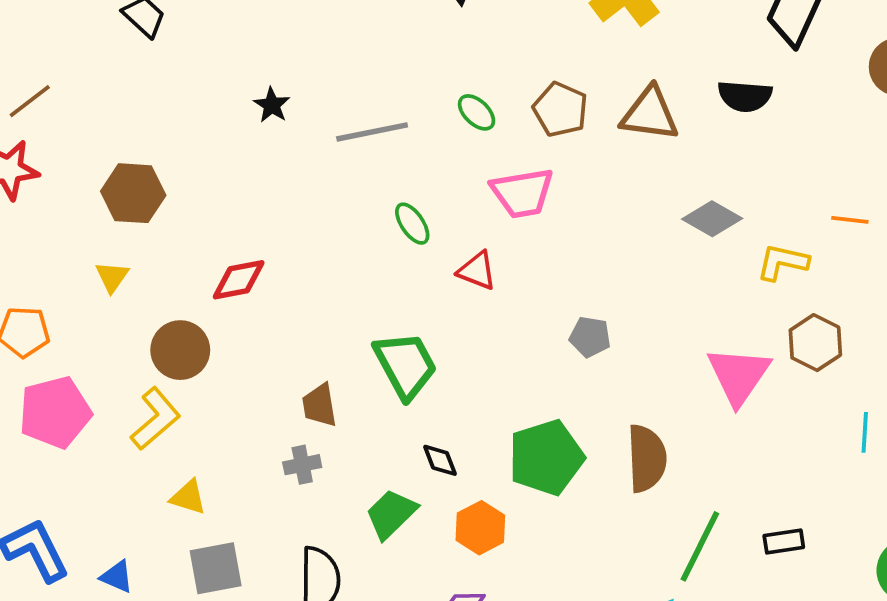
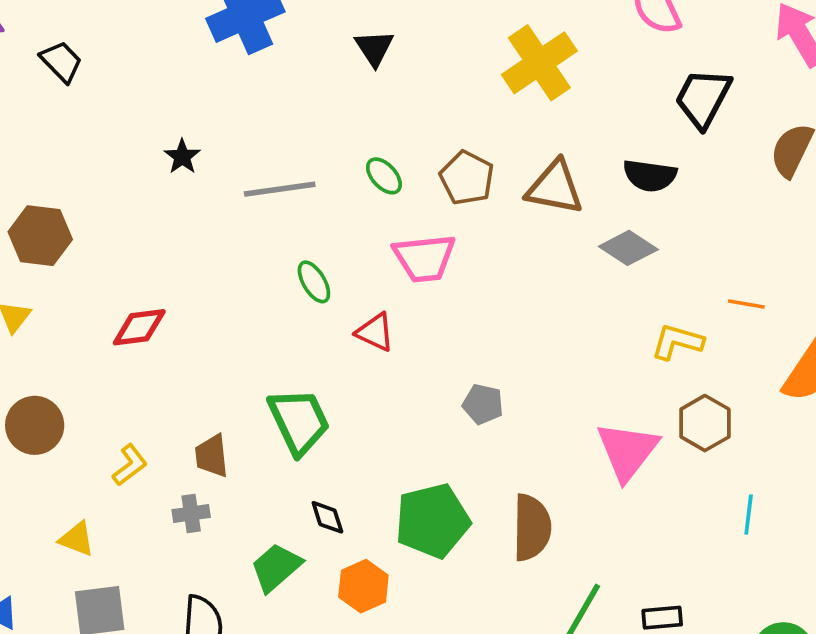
gray diamond: (712, 219) -> (628, 248), moved
brown circle: (180, 350) -> (35, 425), moved
yellow L-shape: (155, 419) -> (130, 465), moved, size x0.7

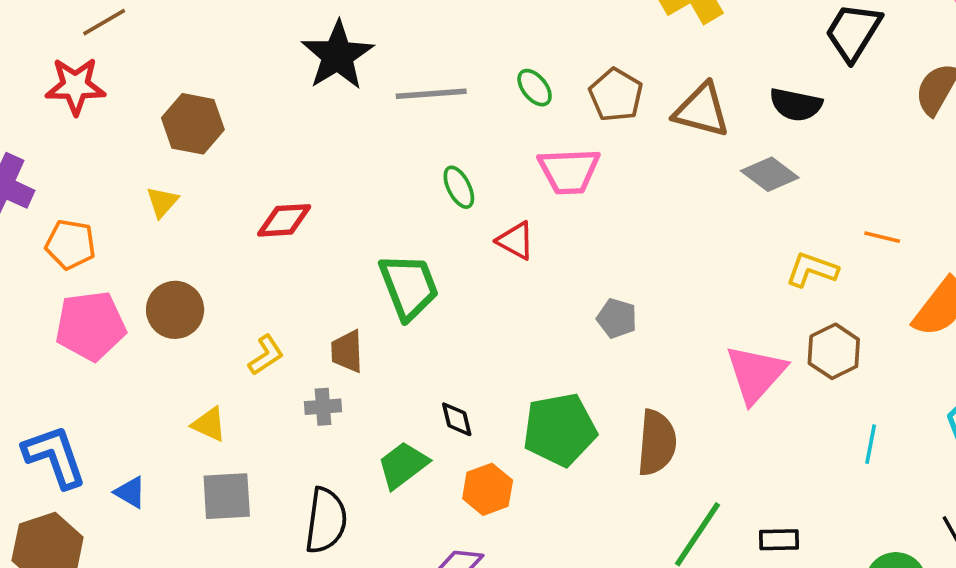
black star: (182, 157) -> (338, 55), size x2.0
green trapezoid: (299, 421) -> (409, 287), moved

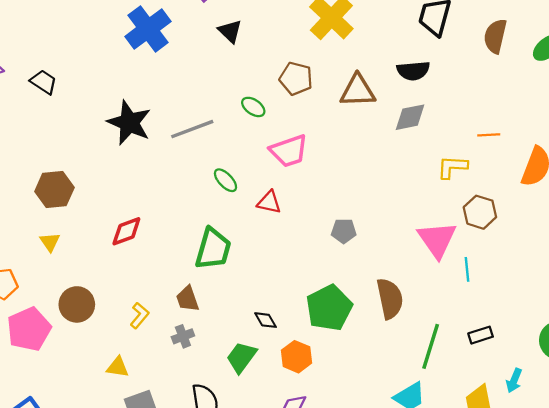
brown pentagon: (616, 95) -> (296, 78), moved
gray diamond: (770, 174) -> (410, 117), turned -32
green trapezoid: (409, 287) -> (213, 249), turned 54
cyan line: (871, 444) -> (467, 269), moved

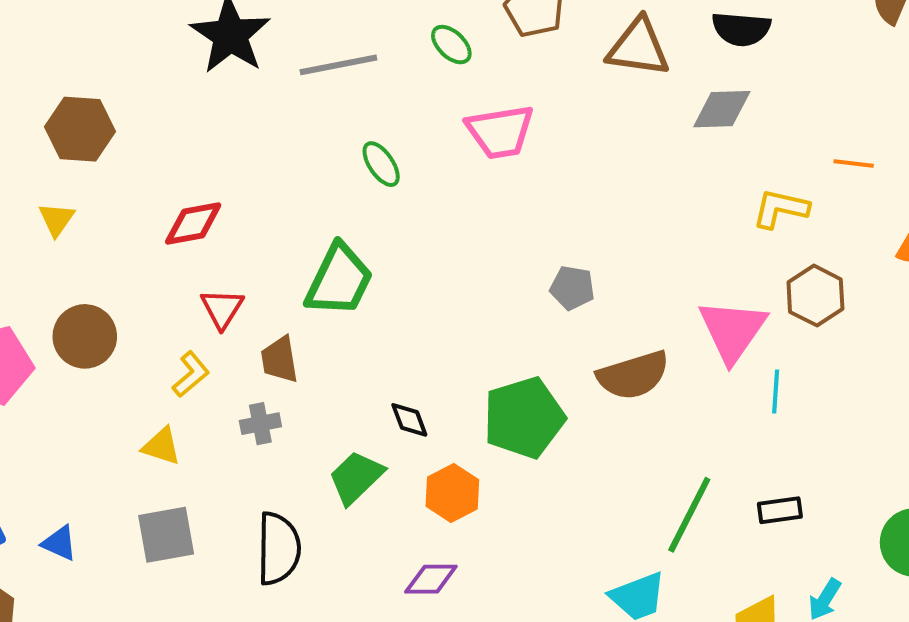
red triangle: (269, 202) -> (222, 308), moved, turned 40
brown semicircle: (390, 299) -> (633, 375), moved, turned 75
yellow triangle: (118, 367) -> (162, 446), moved

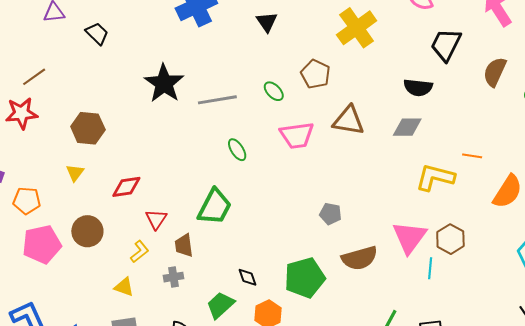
brown triangle: (638, 47) -> (349, 121), moved
yellow L-shape: (781, 209) -> (435, 177), size x1.4
red diamond: (193, 223) -> (126, 187), moved
brown hexagon: (815, 296) -> (450, 239), moved

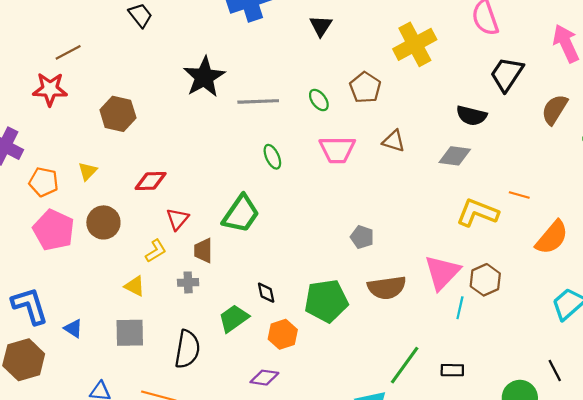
brown triangle: (349, 121) -> (394, 141), size x0.7
yellow triangle: (75, 173) -> (88, 171), moved
pink pentagon: (42, 244) -> (54, 230), turned 30

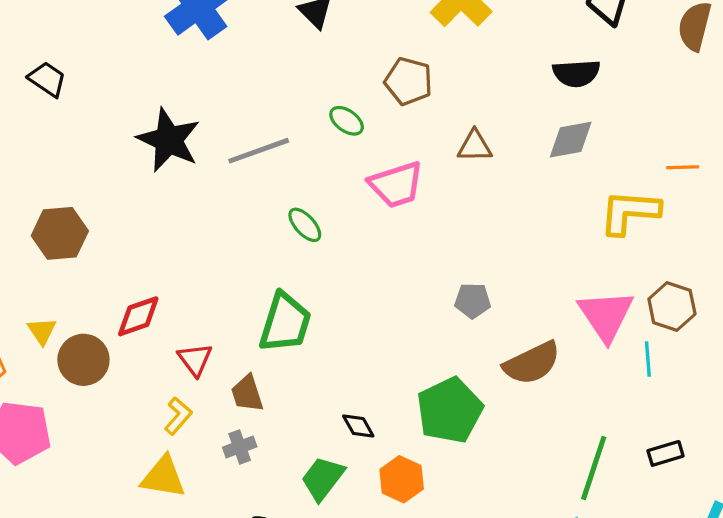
brown circle: (103, 222) -> (83, 360), moved
yellow triangle: (135, 286) -> (163, 477), size x1.4

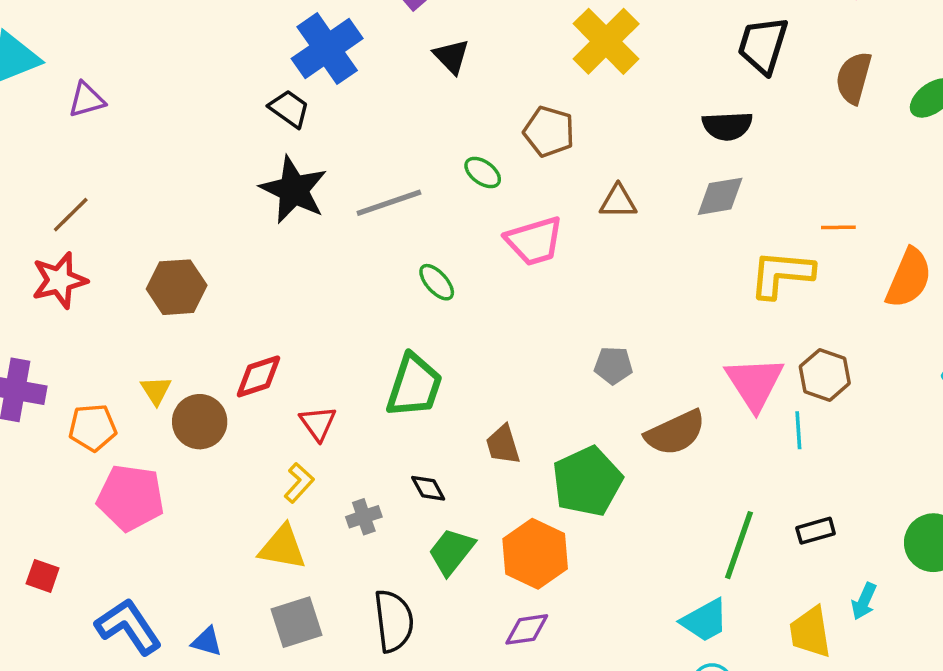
black trapezoid: (47, 79) -> (289, 109), moved
brown trapezoid: (247, 393) -> (503, 445), moved
black diamond: (358, 426) -> (428, 488), moved
orange hexagon: (402, 479) -> (535, 554), size x1.4

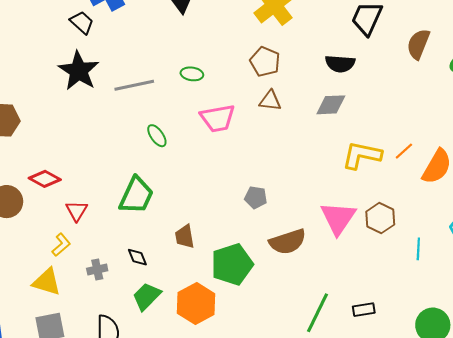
brown pentagon: (549, 132) -> (265, 62), moved
green ellipse: (483, 172) -> (192, 74), turned -35
orange line: (838, 227) -> (404, 151), moved, turned -48
red diamond: (259, 376) -> (45, 179), turned 40
cyan line: (798, 430) -> (418, 249), moved

